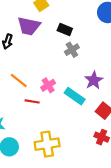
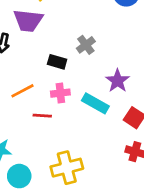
black rectangle: (65, 30) -> (57, 62), moved
orange line: (19, 80) -> (23, 91), turned -60
pink cross: (48, 85) -> (60, 93), turned 32

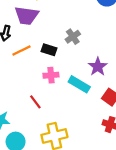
orange line: (23, 91) -> (21, 51), moved
red line: (42, 116) -> (35, 102), moved, turned 48

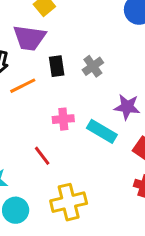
black rectangle: (49, 50) -> (57, 66), moved, turned 64
purple star: (98, 67) -> (127, 107), turned -30

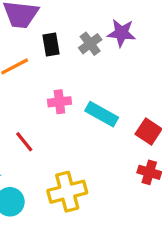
purple star: (127, 107) -> (121, 33), moved
red line: (42, 156) -> (24, 142), moved

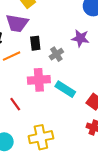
gray cross: (90, 44) -> (56, 54), moved
pink cross: (59, 102) -> (39, 80), size x1.5

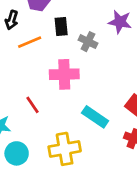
gray cross: (56, 54) -> (88, 42), turned -32
cyan rectangle: (65, 89) -> (95, 117), moved

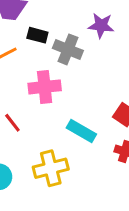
black rectangle: (61, 27) -> (37, 35), turned -66
gray cross: (88, 42) -> (68, 49), size x1.4

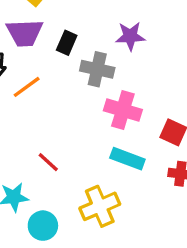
black rectangle: (37, 35) -> (67, 43), moved, turned -72
pink cross: (45, 87) -> (123, 110), moved, turned 32

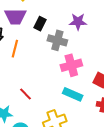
orange line: (27, 87) -> (15, 49), turned -42
pink cross: (123, 110) -> (71, 65), turned -35

